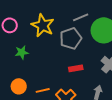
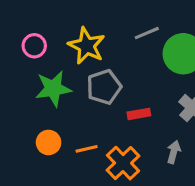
gray pentagon: (71, 38) -> (104, 87), moved
green star: (22, 52) -> (53, 89), size x1.6

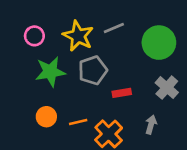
gray line: (147, 33) -> (114, 28), moved

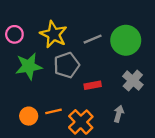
gray line: (114, 28) -> (93, 39), moved
orange circle: (46, 117) -> (29, 116), moved

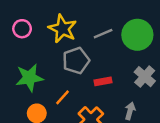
green star: (29, 66) -> (29, 78), moved
orange line: (54, 111) -> (63, 97), moved, turned -35

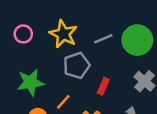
red rectangle: (103, 81) -> (103, 86), turned -56

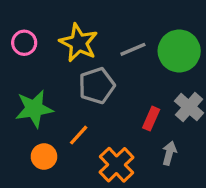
red rectangle: (103, 86) -> (151, 119), moved

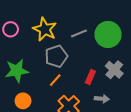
orange line: (79, 135) -> (55, 80), moved
gray arrow: (169, 153) -> (102, 99), turned 80

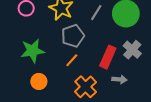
gray line: (79, 33) -> (96, 13), turned -35
red rectangle: (90, 77) -> (108, 57), size x1.5

